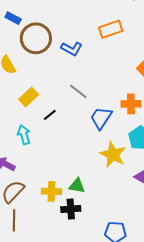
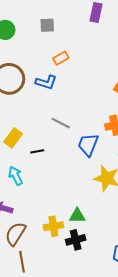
orange rectangle: (111, 29) -> (61, 58), moved, size x0.7
black line: (50, 115) -> (37, 151), turned 40

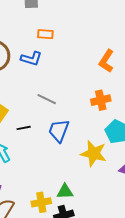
orange rectangle: (61, 58) -> (45, 34), turned 35
blue trapezoid: (88, 145) -> (59, 131), moved

